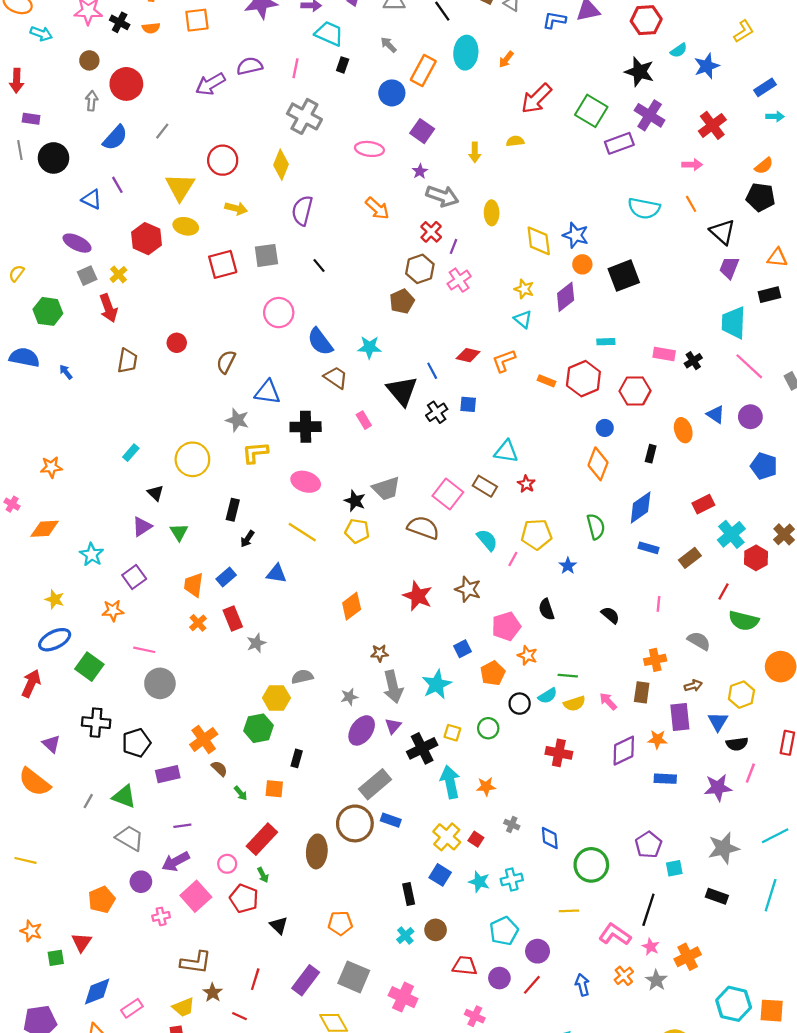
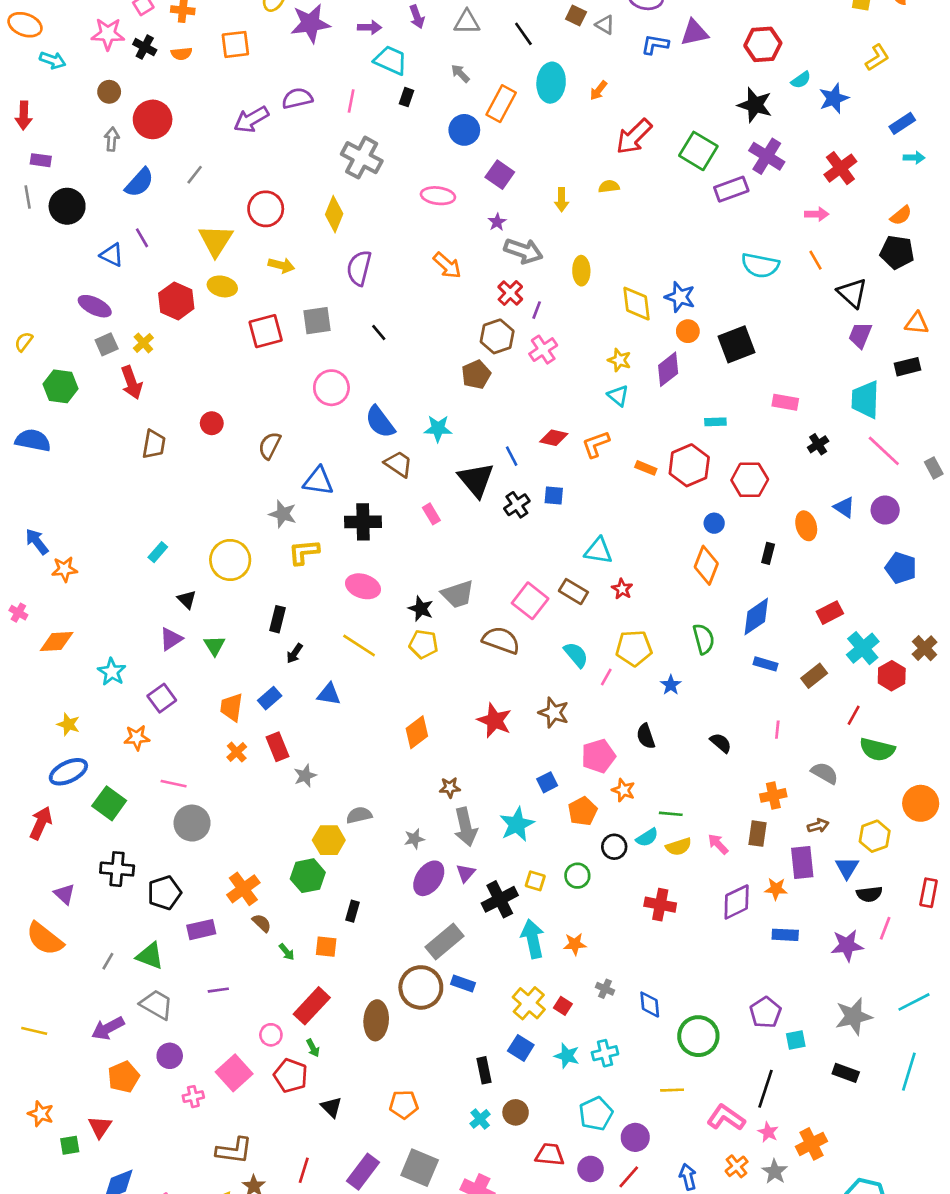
pink rectangle: (664, 354) -> (785, 402), moved
blue arrow: (66, 372) -> (37, 542), moved, size x1.5
purple arrow: (176, 862) -> (108, 1028), moved

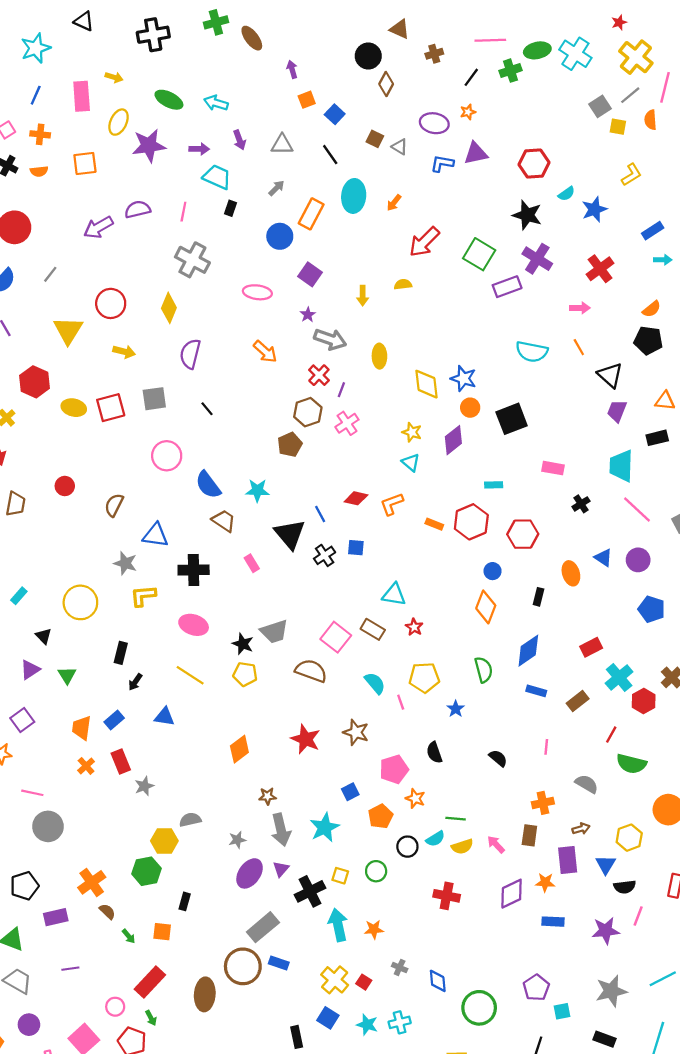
gray arrow: (460, 73) -> (276, 188), turned 90
yellow ellipse: (222, 286) -> (74, 408), moved
pink line: (606, 677) -> (401, 702), turned -48

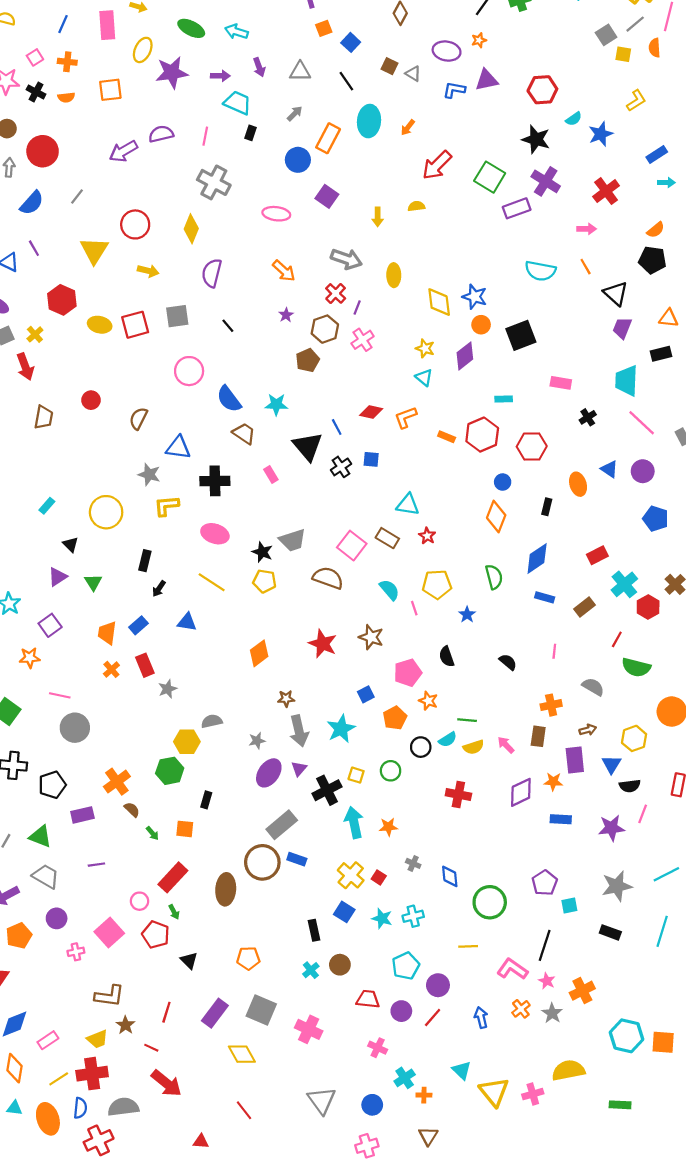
purple star: (308, 315) -> (286, 315), moved

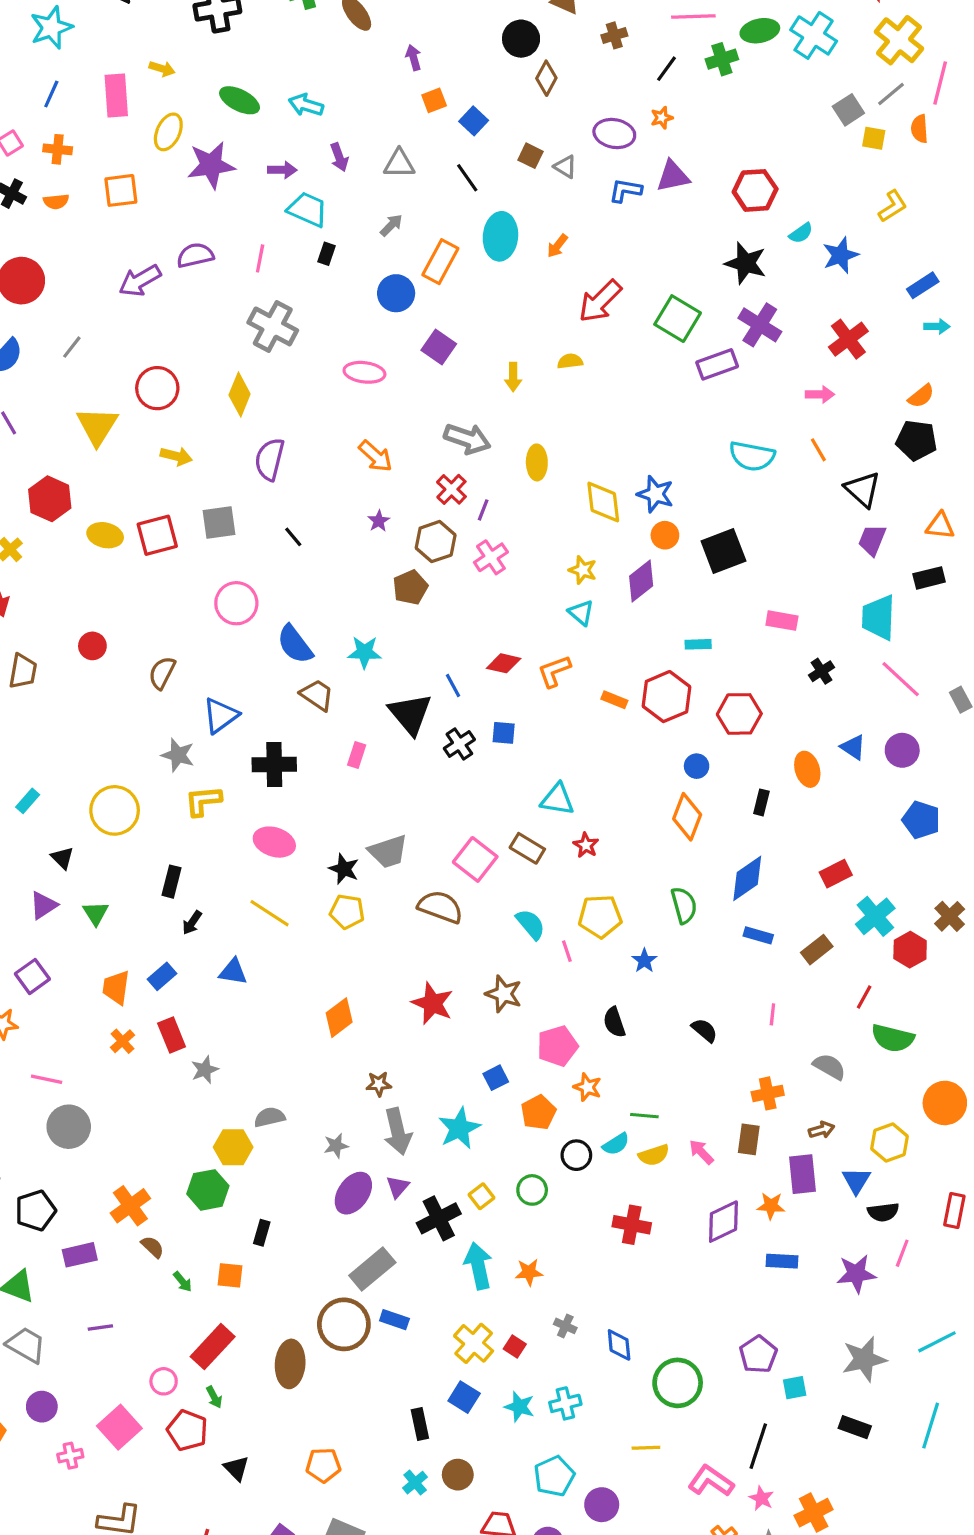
blue triangle: (178, 448) -> (221, 716), turned -44
pink rectangle: (271, 474) -> (357, 755), turned 49
yellow square: (356, 775) -> (481, 1196), turned 35

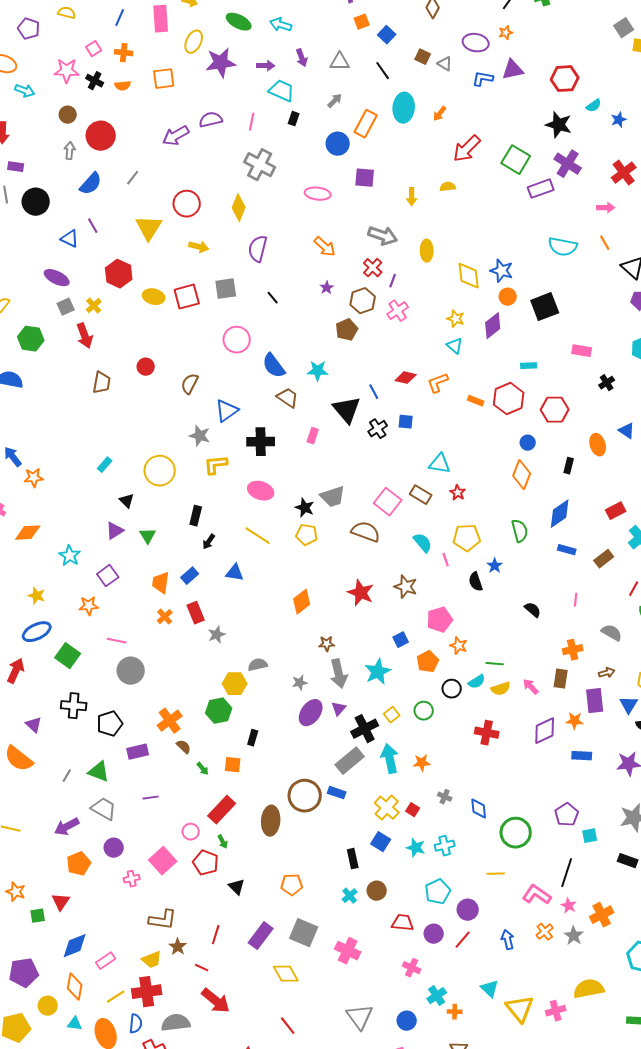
blue star: (840, 255) -> (619, 120), size x0.7
purple square: (439, 347) -> (365, 178), turned -30
black semicircle: (614, 1022) -> (476, 582), moved
gray rectangle: (372, 1269) -> (350, 761), moved

